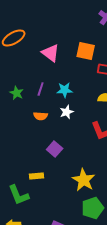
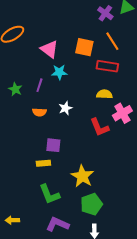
cyan star: (65, 90) -> (59, 72), moved
purple square: (55, 149) -> (53, 145), turned -35
yellow rectangle: (37, 176) -> (43, 163), moved
green L-shape: (19, 195) -> (49, 194), moved

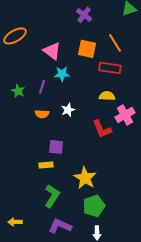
purple cross: (105, 13) -> (84, 15), moved
green L-shape: (49, 194) -> (52, 196), turned -125

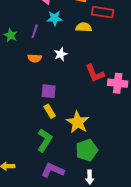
yellow semicircle: (107, 96) -> (84, 27), moved
pink cross: (125, 115) -> (118, 83), moved, turned 36
yellow rectangle: (46, 165) -> (50, 111), moved, turned 64

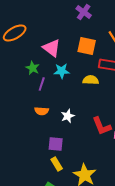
green star: (11, 35) -> (33, 68), moved
white star: (61, 54) -> (68, 116), moved

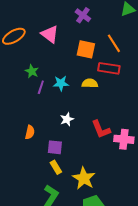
pink triangle: (52, 48) -> (50, 34), moved
cyan star: (62, 71) -> (61, 83), moved
orange semicircle: (42, 111) -> (30, 132), moved, turned -80

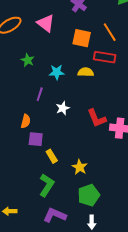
purple line: (41, 87) -> (40, 94), moved
purple square: (55, 147) -> (36, 139), moved
yellow star: (84, 178) -> (80, 167), size x0.7

